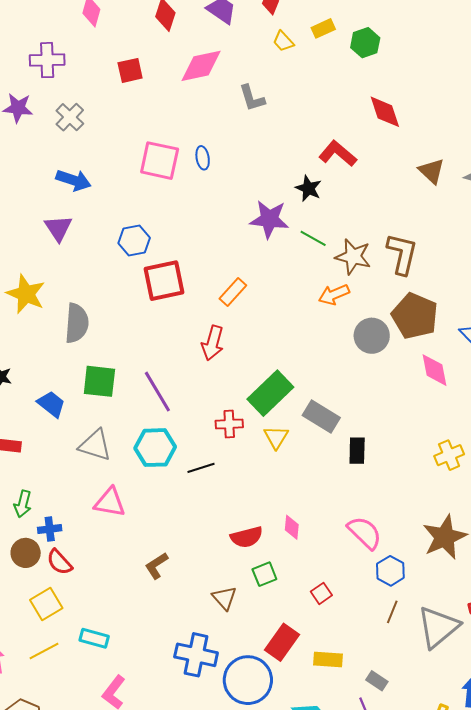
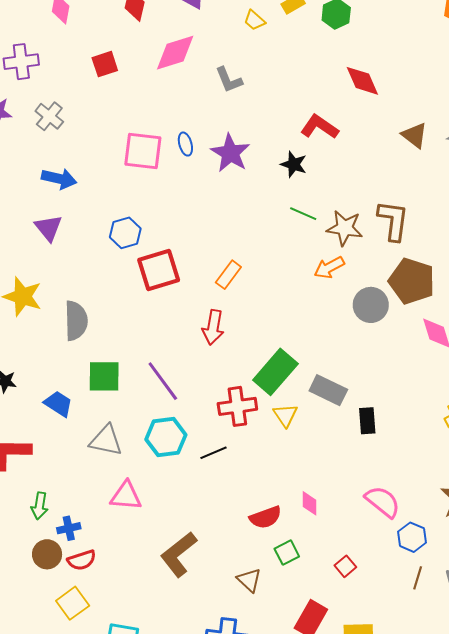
purple star: (269, 219) -> (230, 153), moved, turned 30
red cross: (229, 424) -> (237, 406), size x1.4
red semicircle: (59, 562) -> (82, 560), turned -60
brown L-shape: (156, 566) -> (179, 554), size x1.6

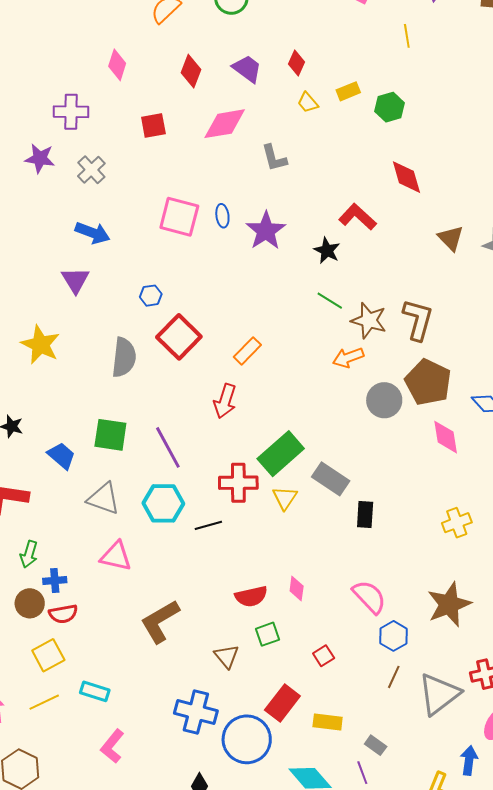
blue hexagon: (125, 233) -> (151, 296), size x0.7
red square: (159, 270) -> (179, 337), turned -36
gray semicircle: (76, 321) -> (124, 357), moved

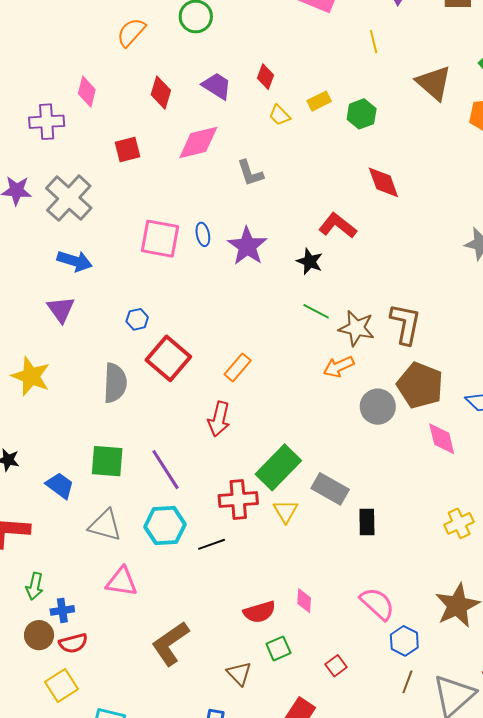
purple cross: (71, 112) -> (47, 122), moved
gray cross: (91, 170) -> (69, 198), size x1.6
brown triangle: (451, 238) -> (434, 83), moved, size x1.4

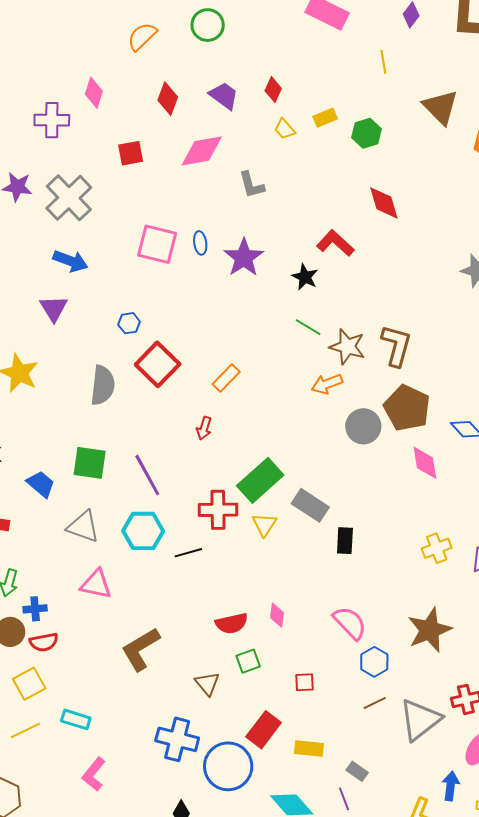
red arrow: (219, 419) -> (204, 428), size x0.7
red square: (336, 666) -> (304, 682), turned 30
brown line: (407, 682) -> (375, 703), turned 40

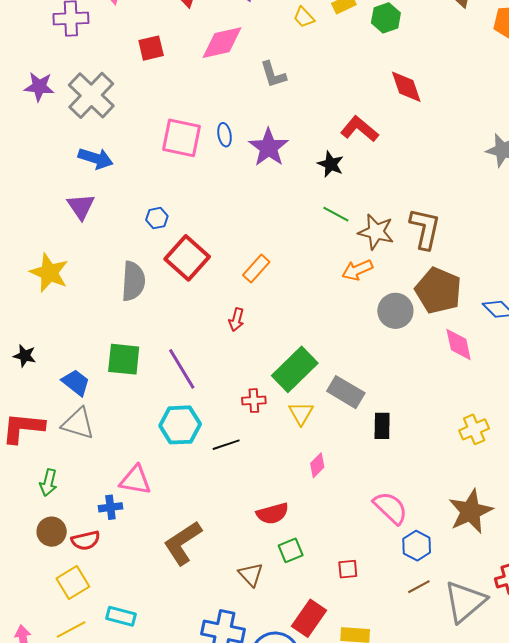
red cross: (218, 510) -> (254, 401), size x0.6
gray triangle: (83, 527) -> (78, 423), moved
blue cross: (35, 609) -> (110, 507), moved
pink diamond: (277, 615) -> (317, 465), moved, turned 40

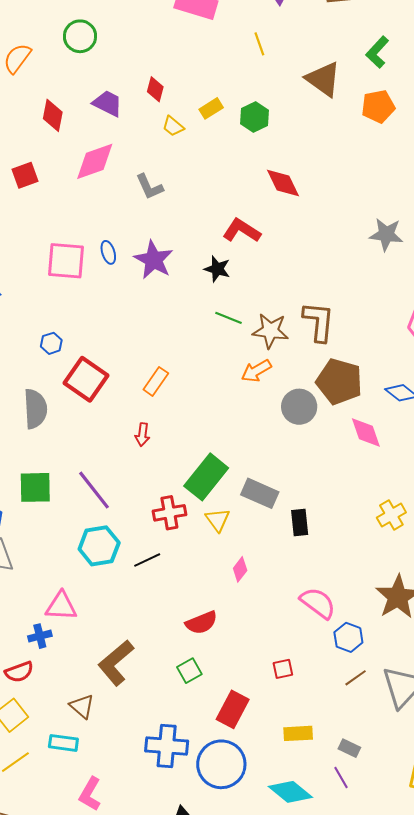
red cross: (254, 401) -> (169, 513), size x1.4
green square: (291, 550) -> (189, 671), moved
brown triangle: (251, 575) -> (82, 706), moved
red rectangle: (309, 618) -> (233, 709), moved

